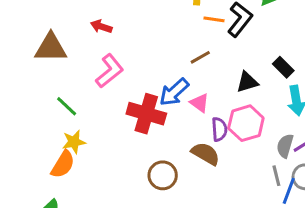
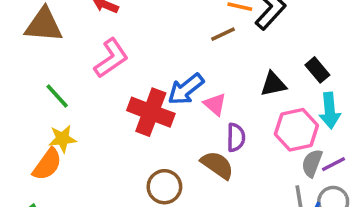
brown line: (200, 57) -> (223, 34), moved
pink hexagon: (246, 123) -> (296, 130), moved

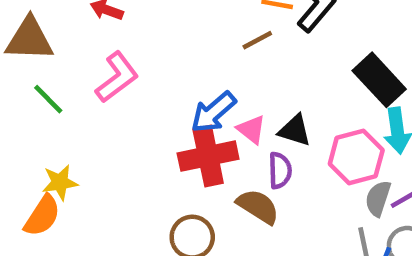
black rectangle: (317, 70) -> (379, 80), size x1.6
black triangle: (273, 84) -> (295, 130), moved, turned 32
green line: (57, 96) -> (48, 99), moved
red cross: (151, 112) -> (208, 156), moved, turned -30

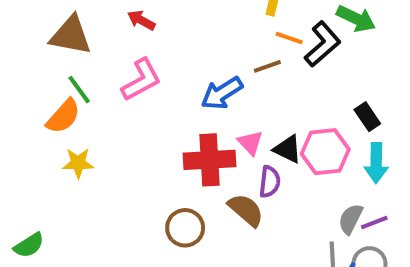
black rectangle: (379, 80) -> (367, 117), size x0.6
blue arrow: (213, 112) -> (222, 93), moved
pink hexagon: (356, 157) -> (325, 152), moved
orange semicircle: (42, 216) -> (63, 116), moved

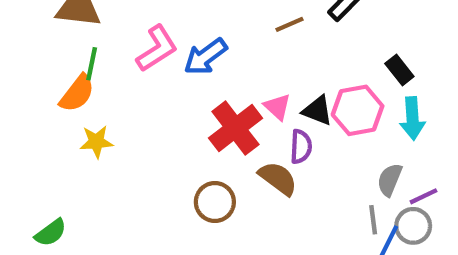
green line: (79, 90) -> (92, 64), turned 52
blue arrow: (222, 93) -> (205, 57), moved
red cross: (209, 160) -> (235, 128), turned -30
purple line: (374, 222) -> (423, 196), moved

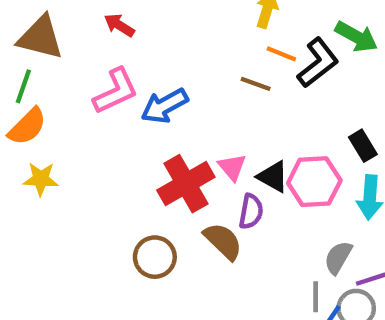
brown line: (290, 24) -> (256, 84), turned 36
green line: (92, 64) -> (23, 86), moved

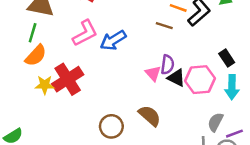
red cross: (186, 184) -> (68, 79), moved
purple semicircle: (251, 211) -> (167, 65), moved

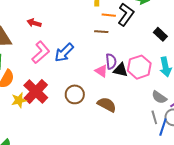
black rectangle: (227, 58) -> (160, 34), moved
gray semicircle: (215, 122) -> (159, 97), turned -70
brown circle: (111, 126) -> (75, 94), moved

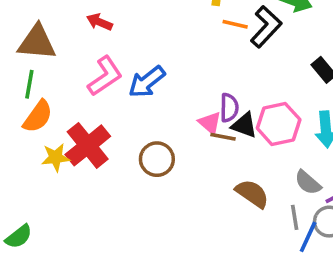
brown line: (101, 32) -> (223, 137), moved
brown semicircle: (107, 105) -> (252, 194), moved

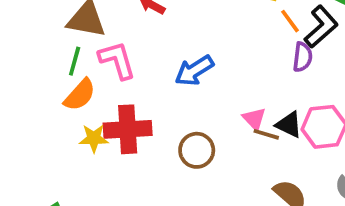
orange line: (235, 24) -> (290, 21), turned 35
pink L-shape: (105, 76) -> (117, 60), moved, turned -78
purple semicircle: (229, 108) -> (303, 57), moved
red cross: (88, 145) -> (128, 129), turned 30

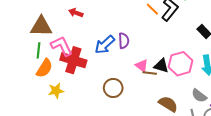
purple semicircle: (303, 57) -> (124, 41), moved
red cross: (128, 129) -> (73, 60), moved, turned 30

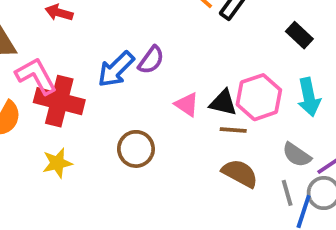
purple semicircle: (124, 41) -> (151, 60), turned 42
brown line: (150, 73) -> (233, 130), moved
yellow star: (56, 91) -> (57, 163), moved

